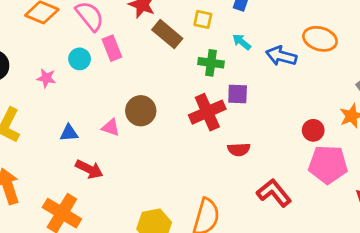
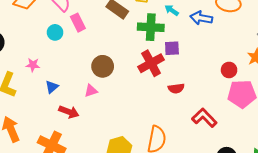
green cross: (211, 63) -> (151, 27), size x1.4
pink star: (46, 78) -> (33, 65), moved
pink triangle: (111, 127) -> (91, 91), moved, turned -32
blue triangle: (69, 133) -> (52, 87), turned -32

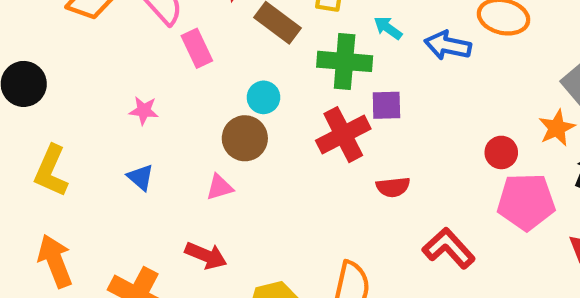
cyan circle: (55, 32) -> (263, 97), moved
pink star: (33, 65) -> (144, 111), moved
blue triangle: (52, 87) -> (141, 177), turned -40
red arrow: (69, 112) -> (206, 256), moved

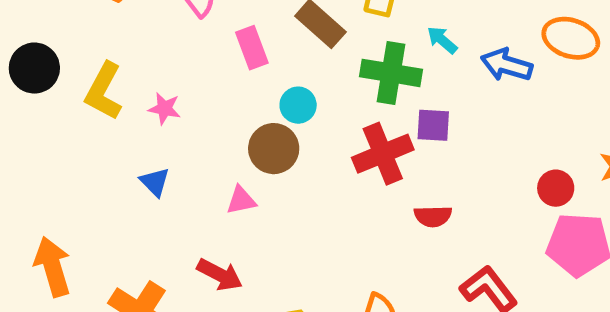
pink rectangle: (197, 48) -> (252, 48), moved
yellow L-shape: (51, 171) -> (104, 91), moved

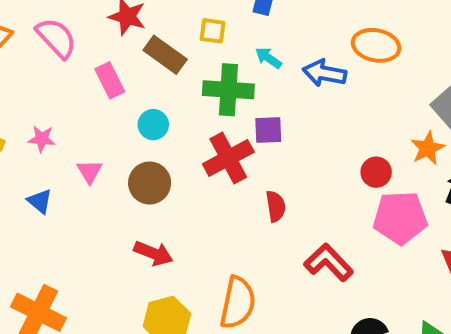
brown circle: (274, 149) -> (150, 183), moved
pink triangle: (241, 200) -> (89, 171), moved, turned -44
red semicircle: (433, 216) -> (276, 206), turned -92
red arrow: (220, 275) -> (153, 253), moved

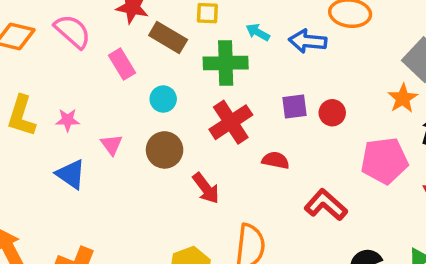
purple square: (268, 130) -> (294, 106), moved
red circle: (376, 172) -> (332, 113), moved
blue triangle: (40, 201) -> (71, 174), size x1.4
red semicircle: (276, 206) -> (276, 160), turned -64
red arrow: (153, 253) -> (206, 188), moved, turned 36

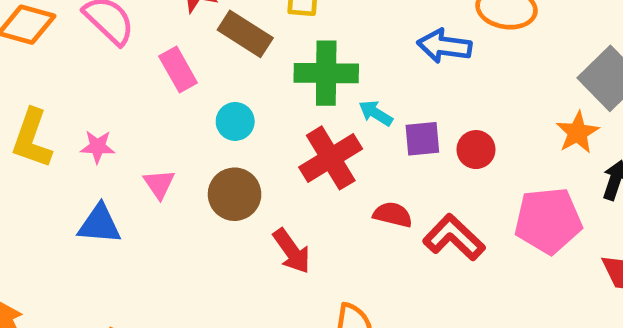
cyan arrow: (258, 32) -> (376, 113), moved
blue triangle: (71, 174) -> (99, 224), turned -32
red L-shape: (326, 205) -> (454, 237), moved

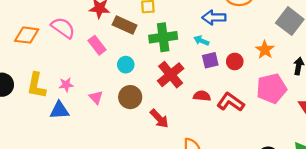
cyan arrow: (376, 113) -> (201, 41), moved
orange star: (577, 132) -> (265, 50), moved
blue triangle: (99, 224) -> (59, 110), moved

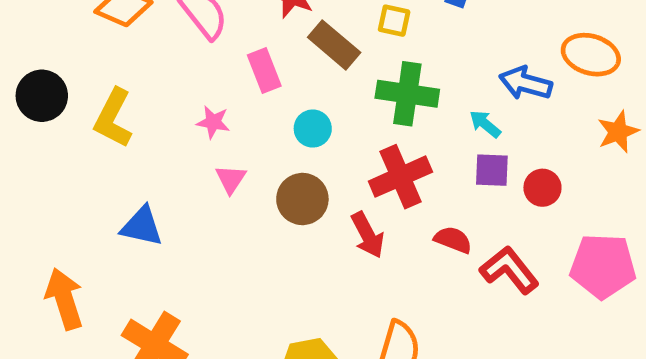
orange star: (265, 50) -> (618, 132), moved
pink star: (66, 85) -> (213, 122), moved
blue triangle: (59, 110) -> (142, 226), moved
red arrow: (159, 119) -> (368, 235), moved

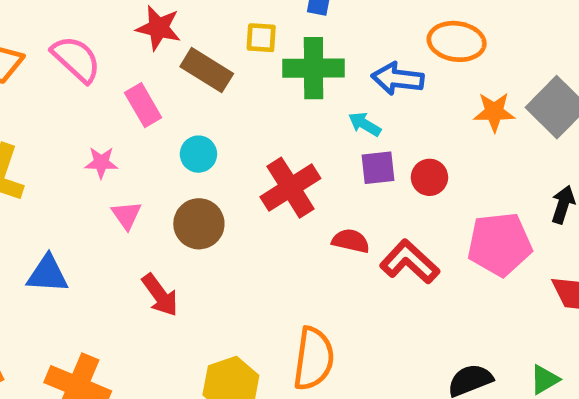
green cross: (407, 94) -> (314, 68), moved
orange star: (618, 132) -> (494, 112), turned 30
red arrow: (368, 235) -> (160, 295), moved

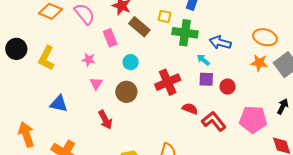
orange ellipse: (457, 41) -> (265, 37), moved

